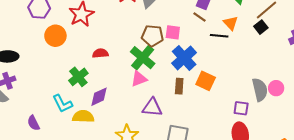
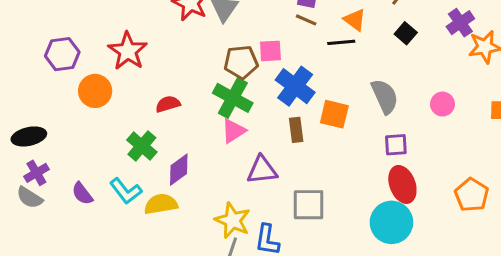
black square: (261, 27) -> (406, 33), moved
gray semicircle: (260, 90) -> (385, 96), moved
purple semicircle: (34, 123) -> (82, 194), moved

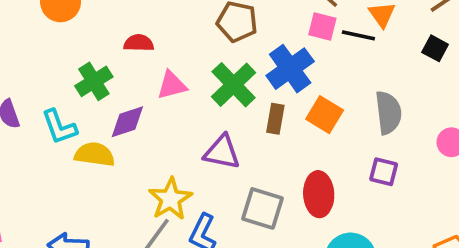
black square: (406, 33) -> (435, 48), turned -30
pink square: (270, 51) -> (322, 26), moved
green cross: (233, 98) -> (234, 85), moved
pink triangle: (234, 131) -> (172, 85), moved
red ellipse: (402, 184) -> (319, 194), moved

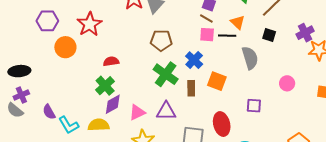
blue cross: (290, 69) -> (194, 60), size x0.7
green cross: (94, 81) -> (105, 86), moved
pink triangle: (172, 85) -> (137, 112), moved
gray semicircle: (388, 113) -> (250, 58), moved
cyan L-shape: (59, 127) -> (69, 125), moved

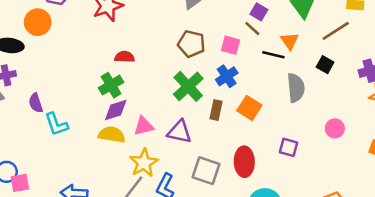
pink square: (207, 35) -> (231, 45), moved
orange circle: (65, 47) -> (38, 22), moved
yellow semicircle: (99, 125) -> (112, 135), moved

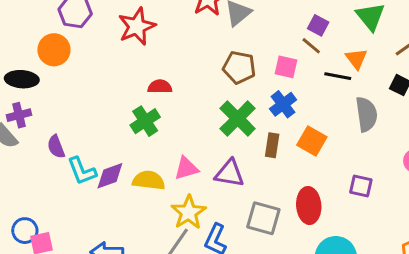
purple diamond: (116, 110) -> (110, 176), moved

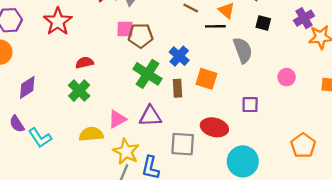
pink square: (286, 67) -> (125, 29), moved
purple diamond: (110, 176) -> (27, 87), moved
red ellipse: (309, 206) -> (214, 127), turned -60

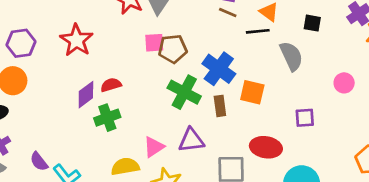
blue cross: (179, 56) -> (219, 69), size x1.4
purple diamond: (27, 87) -> (86, 95), moved
green cross: (79, 91) -> (107, 118), turned 30

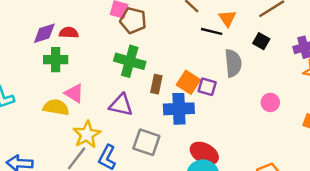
blue cross: (219, 69) -> (179, 109), moved, turned 32
green cross: (184, 92) -> (130, 61), turned -32
purple square: (305, 118) -> (207, 87), moved
pink triangle: (154, 147) -> (74, 93), moved, turned 45
red ellipse: (266, 147) -> (204, 153), moved

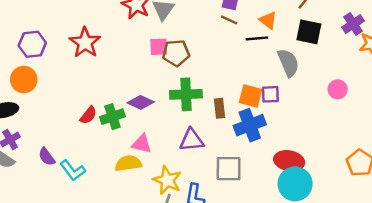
purple diamond: (44, 33) -> (141, 102), moved, turned 60
red semicircle: (69, 33) -> (88, 115), moved, turned 144
black square: (261, 41) -> (309, 32), size x1.5

